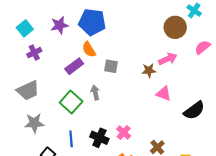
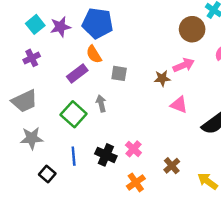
cyan square: (25, 28) -> (35, 24), moved

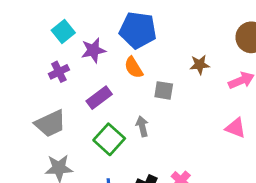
purple star: (60, 27) -> (93, 50), moved
purple rectangle: (77, 73) -> (99, 98), moved
brown star: (162, 78) -> (200, 65), moved

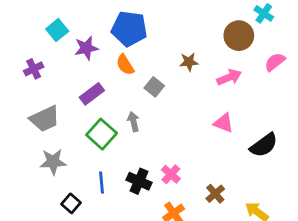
purple cross: (59, 72) -> (34, 69), moved
gray square: (164, 90) -> (154, 87), turned 30

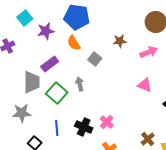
gray trapezoid: (45, 119) -> (32, 82), moved, turned -65
brown cross: (215, 194) -> (148, 139), moved

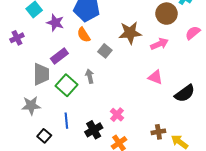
purple star: (46, 31) -> (55, 23), turned 30
brown star: (120, 41) -> (130, 33), size x1.6
black cross: (84, 127) -> (94, 130), moved, turned 36
brown cross: (148, 139) -> (158, 132), turned 32

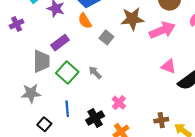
pink arrow: (159, 44) -> (162, 30), size x1.4
gray arrow: (90, 76) -> (95, 73), moved, turned -32
pink triangle: (155, 77) -> (168, 66), moved

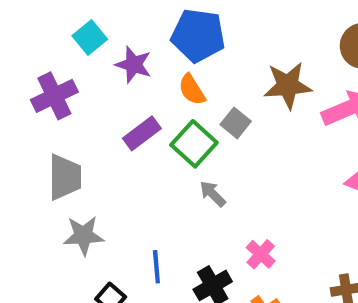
purple cross: (17, 24) -> (54, 96), size x1.5
gray trapezoid: (41, 61) -> (65, 177), moved
green square: (67, 73) -> (194, 144), moved

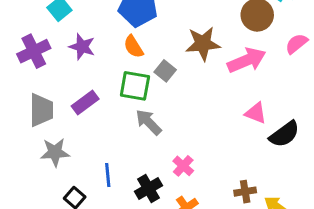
purple star: (134, 65) -> (82, 47), moved
purple rectangle: (142, 133) -> (85, 102), moved
green square: (194, 144) -> (135, 86), turned -32
gray arrow: (213, 194) -> (149, 122), size x1.4

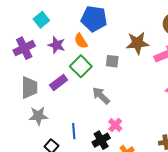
orange semicircle: (133, 47) -> (81, 41), moved
gray square: (165, 71) -> (112, 61), turned -32
green square: (135, 86) -> (81, 66), moved, turned 35
pink cross: (183, 166) -> (115, 125), moved

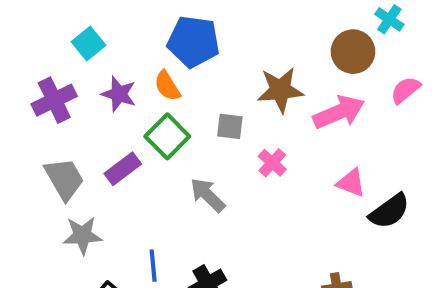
gray trapezoid: (29, 88) -> (64, 179), turned -30
pink cross: (115, 125) -> (272, 163), moved

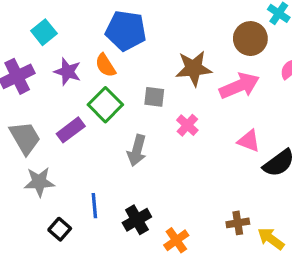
gray arrow: (208, 195) -> (137, 150), turned -120

